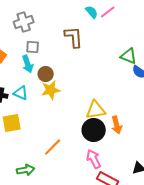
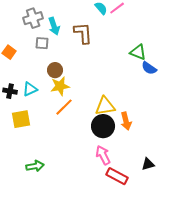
cyan arrow: (28, 64) -> (54, 26), moved
cyan triangle: (21, 93) -> (30, 89), turned -49
orange line: (53, 147) -> (64, 107), moved

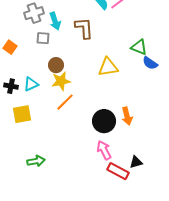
yellow triangle: (105, 106) -> (108, 67), moved
black triangle: (148, 164) -> (136, 162), moved

